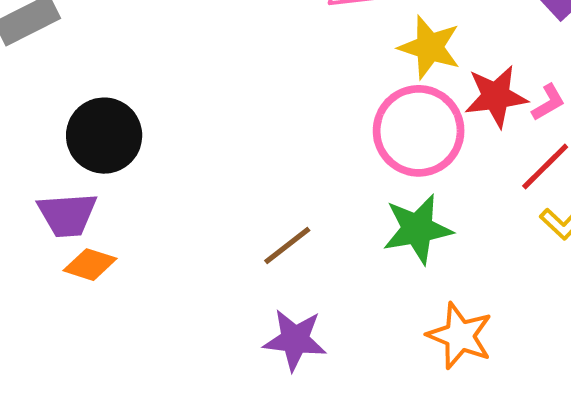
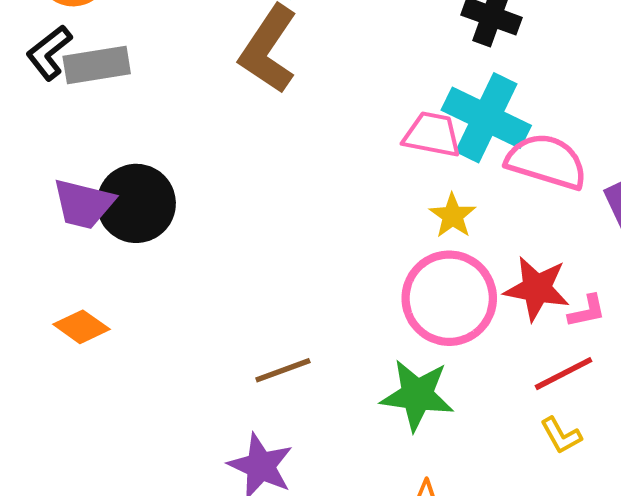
yellow star: (430, 47) -> (453, 216), moved, size x0.7
purple trapezoid: (67, 215) -> (83, 204), moved

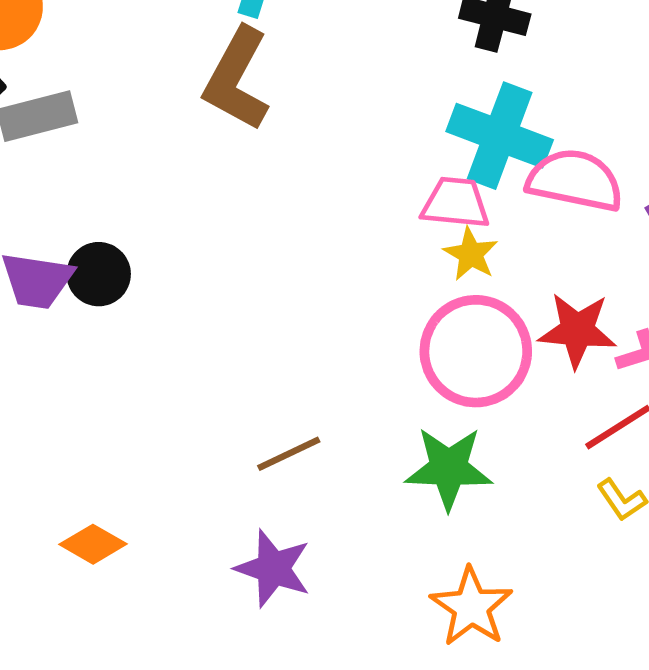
pink trapezoid: (432, 135) -> (455, 203), moved
black circle: (136, 203) -> (99, 274), size x0.7
orange diamond: (81, 327) -> (93, 544), moved

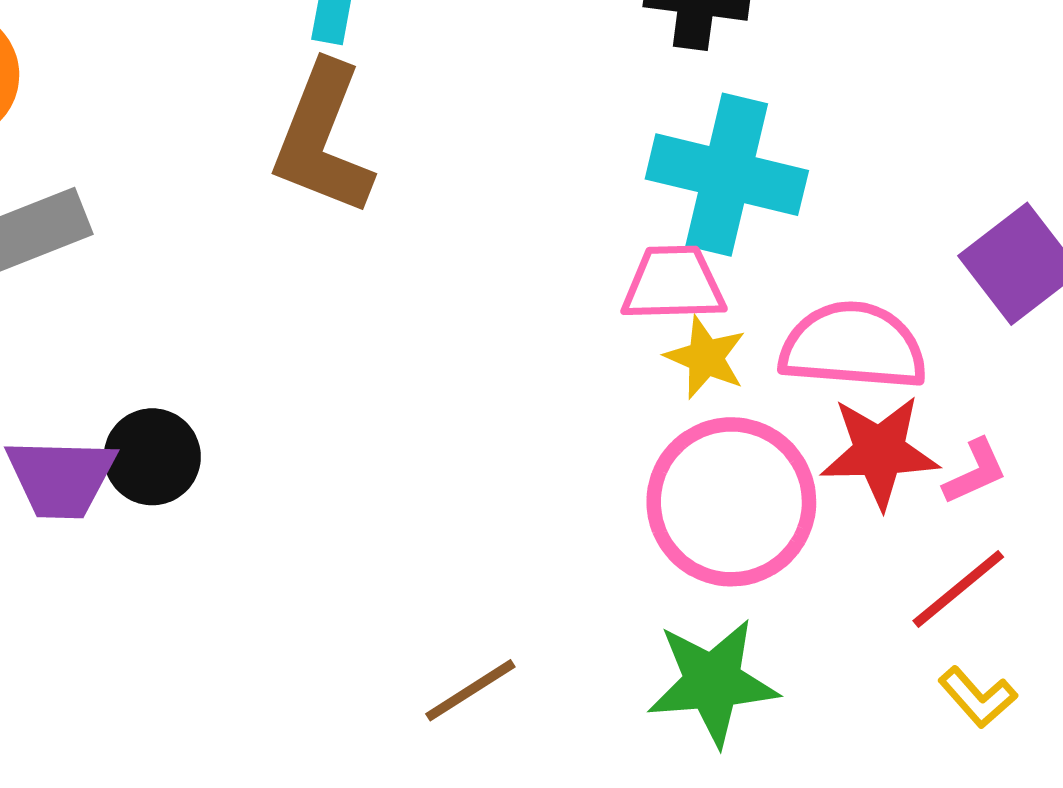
pink semicircle: (575, 180) -> (853, 346), moved

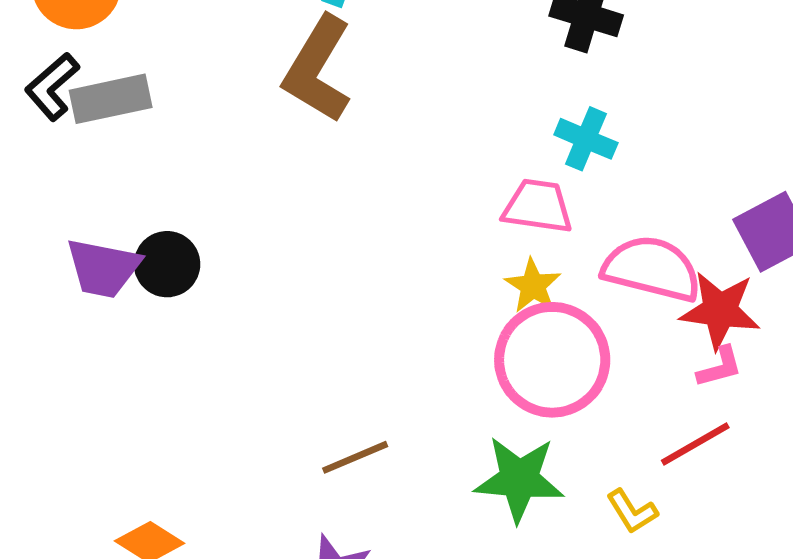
cyan cross: (727, 175) -> (586, 139), size x0.6
yellow star: (706, 357) -> (533, 286), moved
red star: (880, 452) -> (720, 310), moved
yellow L-shape: (978, 697) -> (632, 511), moved

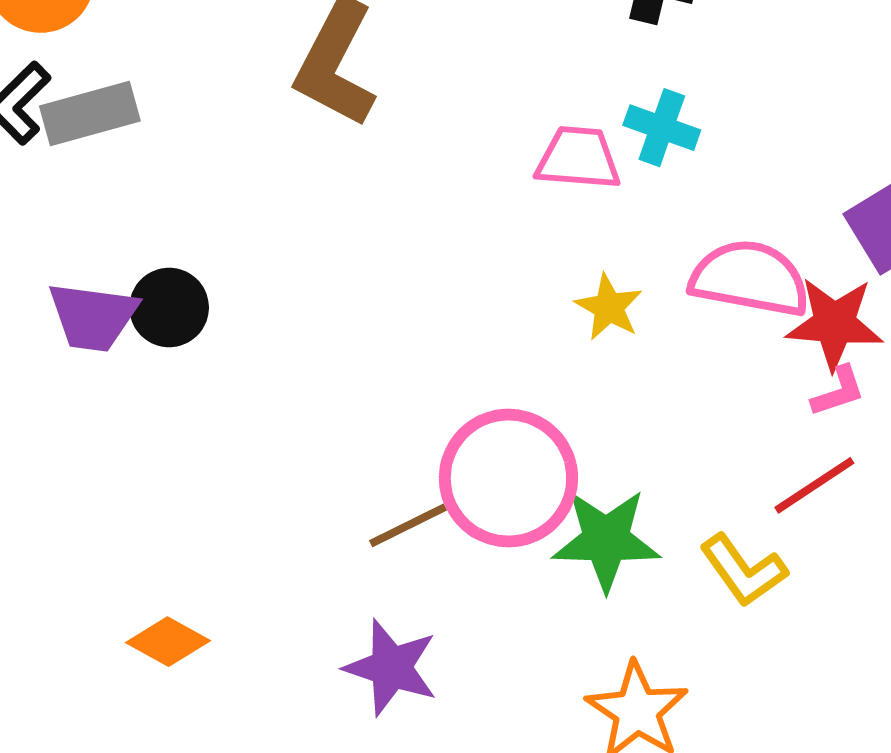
pink trapezoid: (538, 206) -> (578, 158), moved
pink circle: (552, 360) -> (508, 478), moved
yellow L-shape: (632, 511) -> (743, 570), size x1.4

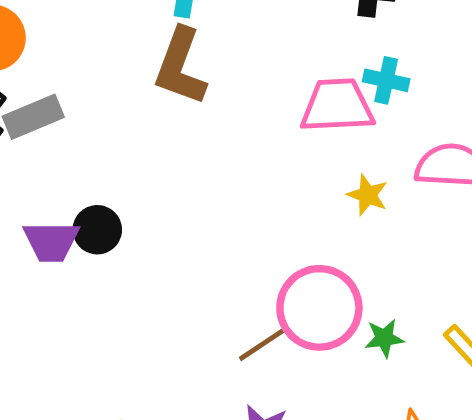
pink trapezoid: (578, 158) -> (337, 106), size x1.4
green star: (606, 540) -> (384, 338), size x0.6

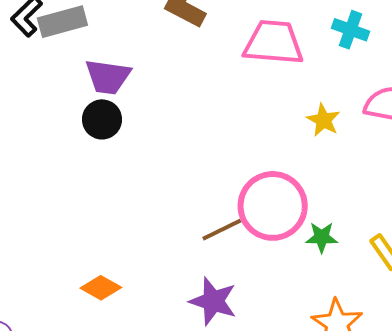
pink trapezoid: (337, 106) -> (273, 43), moved
purple trapezoid: (51, 241) -> (108, 77), moved

